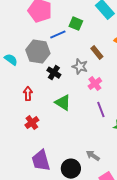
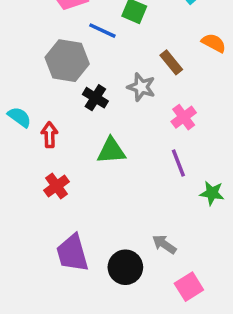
blue line: (58, 35) -> (102, 31), turned 49
cyan semicircle: (11, 60) -> (19, 117), moved
pink cross: (95, 84) -> (184, 117), moved
green triangle: (63, 103) -> (111, 151), turned -36

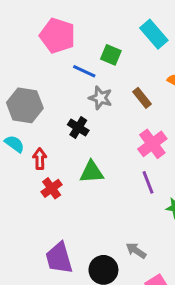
gray hexagon: (67, 61) -> (25, 105), moved
gray star: (141, 87) -> (100, 98), moved
pink cross: (184, 117) -> (152, 144), size x1.4
red cross: (57, 186) -> (52, 188), moved

